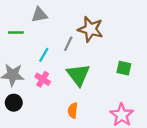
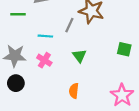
cyan line: (44, 55) -> (45, 36), turned 64
green triangle: (78, 75) -> (79, 56), size x0.6

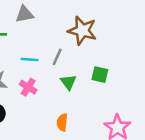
gray line: (69, 25) -> (57, 57), moved
green square: (124, 49) -> (100, 75), moved

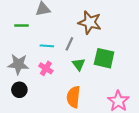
green square: (100, 75) -> (104, 58), size x1.5
orange semicircle: (62, 122) -> (73, 97), size x1.5

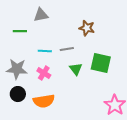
brown star: (90, 22) -> (87, 28), size x0.7
gray line: (69, 44) -> (67, 49), turned 56
orange semicircle: (73, 97) -> (44, 101), moved, turned -105

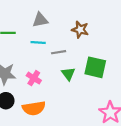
gray triangle: (41, 15) -> (40, 20), moved
cyan line: (45, 51) -> (38, 43), moved

